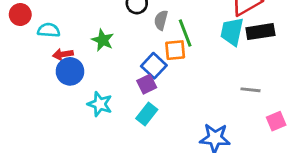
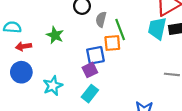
blue square: (154, 66) -> (95, 55), turned 36
blue circle: (70, 71) -> (21, 72), moved
cyan star: (100, 104) -> (53, 86), turned 30

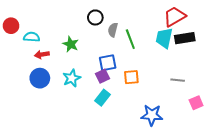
orange square: (112, 43) -> (131, 77), moved
cyan star: (53, 86) -> (72, 78), moved

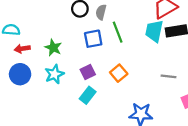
gray semicircle: (113, 30) -> (101, 12), moved
green star: (71, 44) -> (53, 48), moved
blue square: (108, 63) -> (93, 39), moved
orange square: (131, 77) -> (119, 73), turned -35

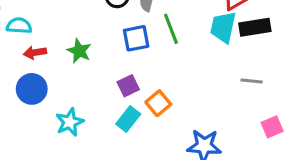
orange square: (119, 73) -> (158, 103), moved
cyan star: (54, 74) -> (70, 122), moved
gray line: (169, 76) -> (252, 81), moved

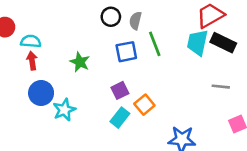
black rectangle: (255, 27) -> (223, 43), turned 35
red arrow: (35, 53) -> (32, 61), moved, turned 90
cyan star: (70, 122) -> (64, 110), moved

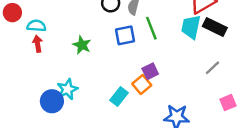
gray line: (221, 87) -> (212, 68), turned -49
purple square: (120, 90) -> (150, 71), moved
blue circle: (41, 93) -> (52, 101), moved

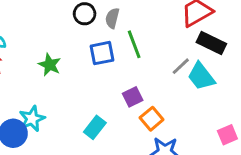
cyan trapezoid: (191, 27) -> (201, 76), moved, turned -50
gray line: (212, 68) -> (181, 66), moved
orange square: (142, 84) -> (152, 119), moved

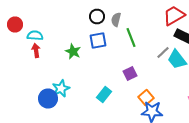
blue square: (102, 53) -> (98, 40), moved
orange square: (152, 119) -> (146, 98), moved

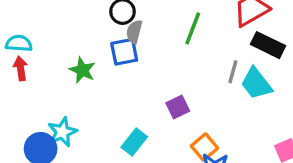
gray semicircle: (116, 20) -> (134, 32), moved
green line: (131, 38) -> (193, 28), moved, turned 42
gray line: (163, 52) -> (233, 72), turned -32

